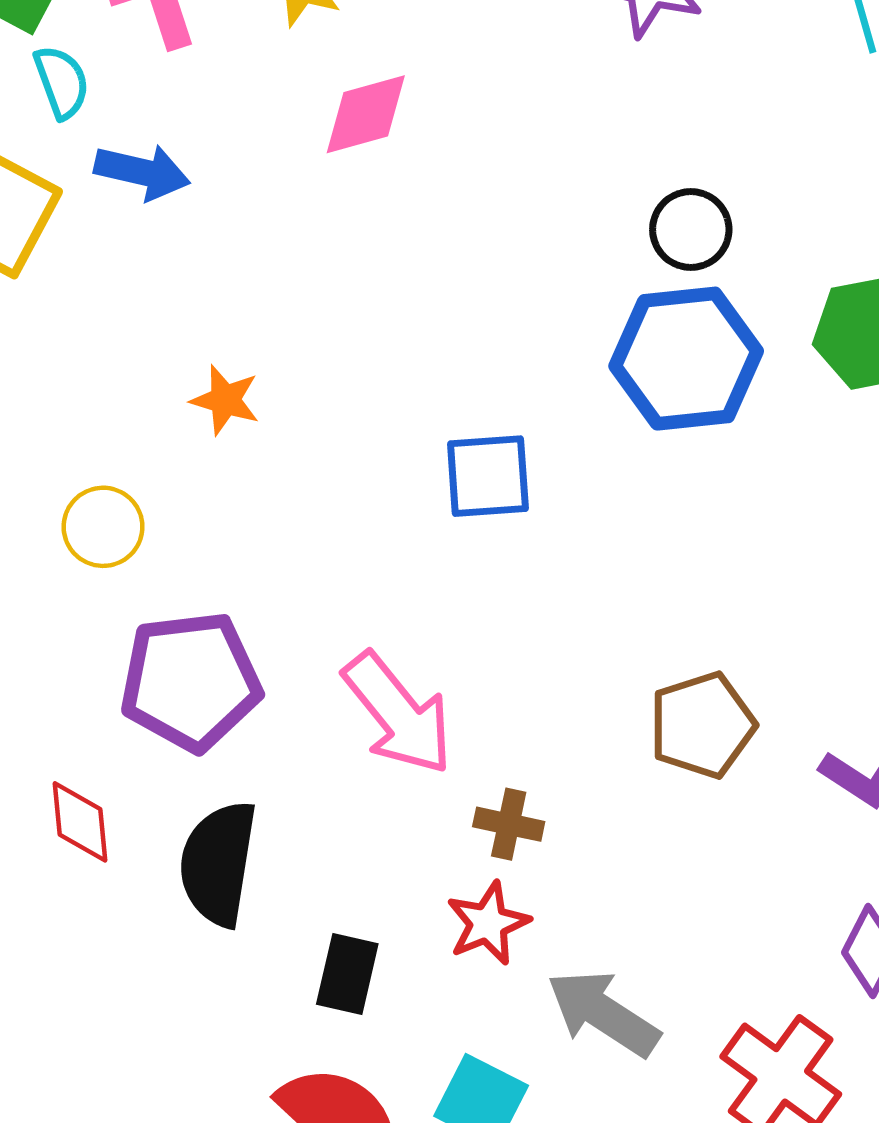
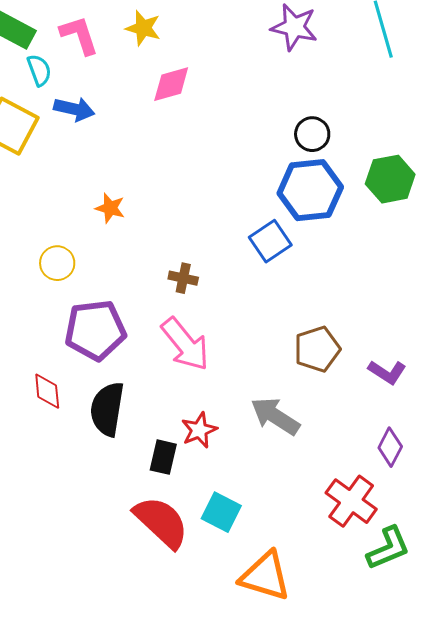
blue square: (488, 476) -> (270, 241), moved, turned -30
brown cross: (509, 824) -> (183, 278), moved
red star: (488, 923) -> (199, 430), moved
gray arrow: (603, 1013) -> (275, 416), moved

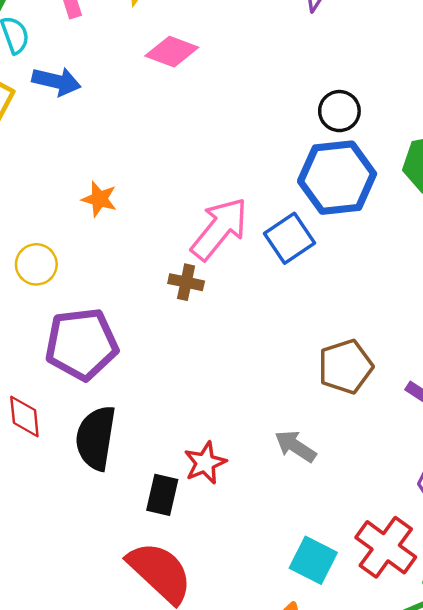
pink diamond: (171, 84) -> (172, 52), turned 36
pink arrow: (185, 344) -> (219, 229), moved, turned -102
gray arrow: (275, 416) -> (295, 446), size x0.7
cyan square: (221, 512) -> (313, 560), moved

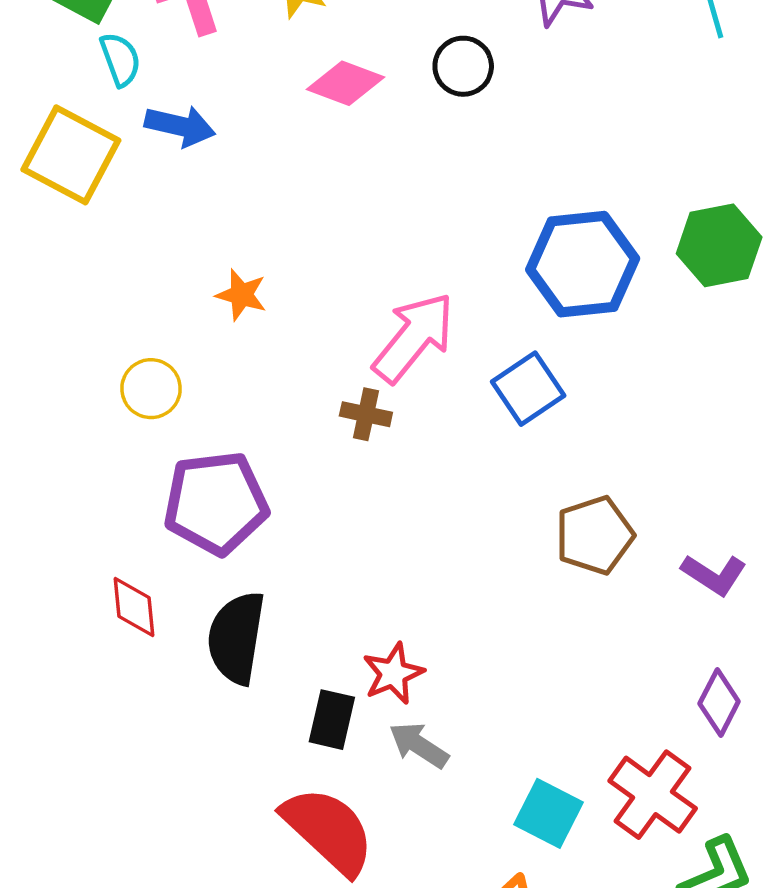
black circle: (339, 111) -> (463, 66), moved
blue square: (289, 238) -> (528, 389), moved
gray arrow: (295, 446) -> (419, 745), moved

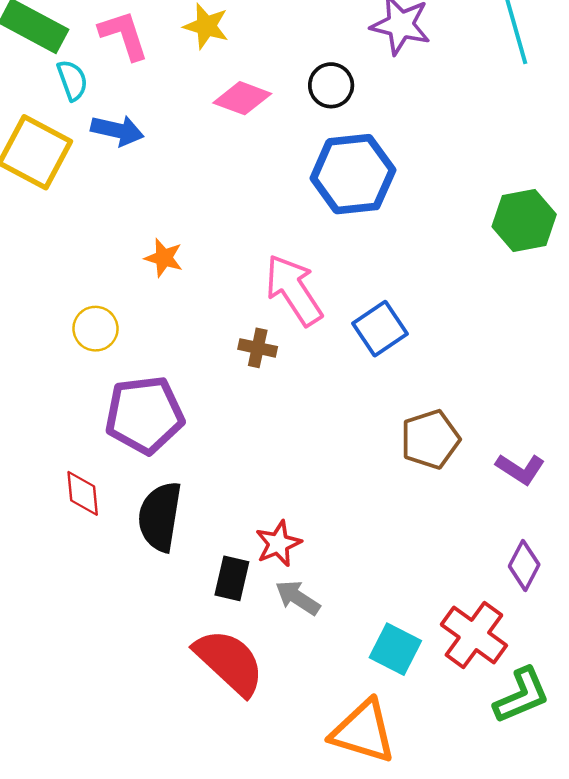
blue hexagon: (583, 264) -> (353, 174), moved
pink arrow: (414, 337) -> (294, 290), turned -72

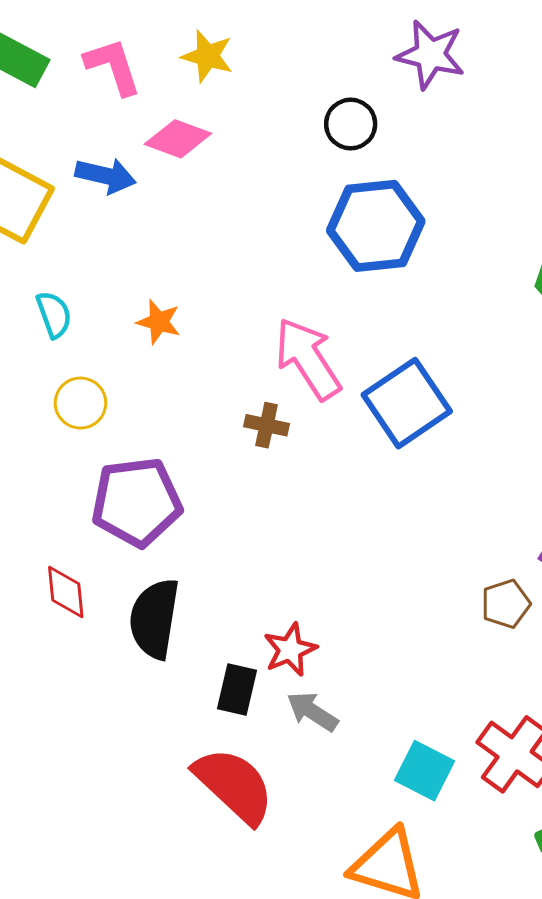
cyan semicircle: (72, 80) -> (54, 314), moved
pink diamond: (242, 98) -> (178, 139), moved
blue square: (380, 329) -> (407, 403), size x1.4
brown pentagon: (430, 439) -> (506, 604), moved, size x0.7

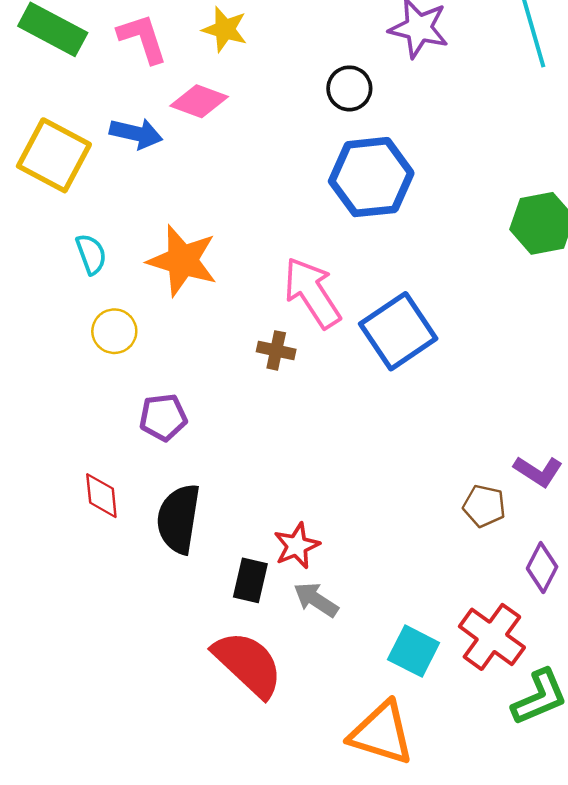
orange star: (159, 322) -> (182, 261), size x1.8
purple pentagon: (137, 502) -> (163, 417), size x0.6
brown pentagon: (506, 604) -> (484, 506), turned 30

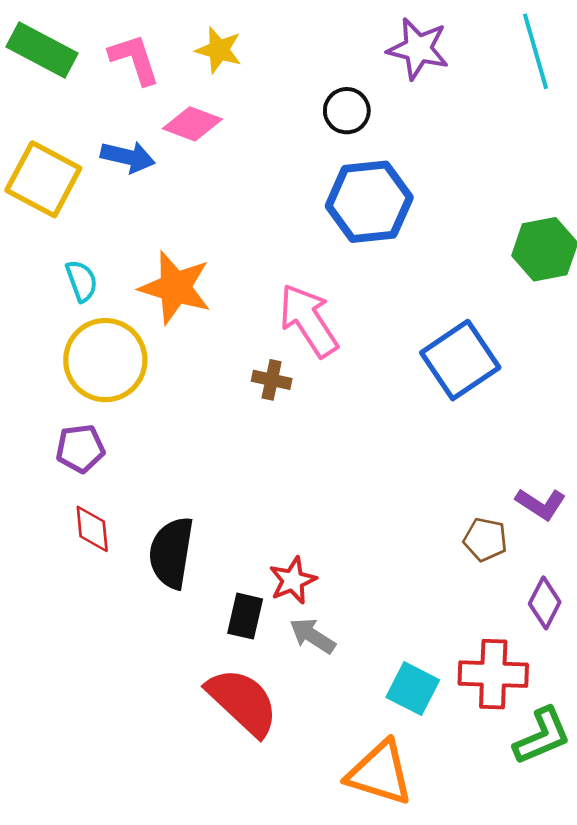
yellow circle: (114, 331) -> (105, 360), size x1.8
blue square: (398, 331) -> (460, 360), moved
purple pentagon: (163, 417) -> (80, 448), moved
red cross: (492, 637) -> (493, 674), turned -34

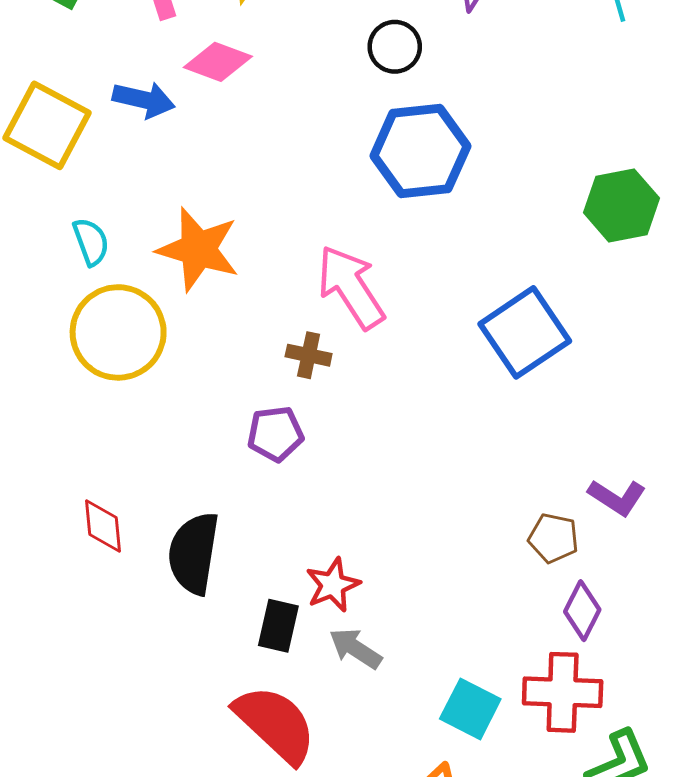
purple pentagon: (80, 448) -> (275, 434), moved
purple diamond: (545, 603) -> (582, 611), moved

